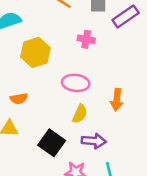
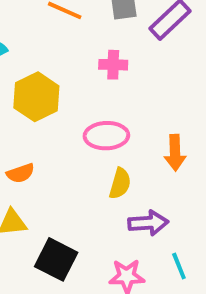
black square: (52, 143) -> (56, 259), moved

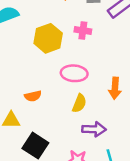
yellow hexagon: (36, 97) -> (48, 38), moved
orange semicircle: (20, 173) -> (33, 96), moved

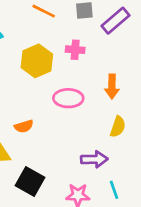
orange arrow: (115, 88) -> (112, 86), moved
yellow semicircle: (79, 103) -> (118, 127), moved

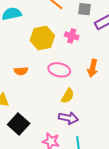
orange semicircle: (24, 126) -> (21, 71), moved
yellow semicircle: (118, 127) -> (68, 96), moved

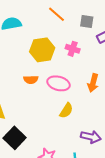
orange semicircle: (21, 71) -> (31, 80), moved
purple arrow: (68, 118) -> (91, 137), moved

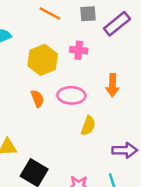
orange semicircle: (31, 80) -> (37, 99), turned -96

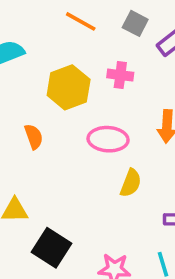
gray square: (88, 14) -> (135, 23), turned 30
orange semicircle: (37, 99) -> (34, 137), moved

